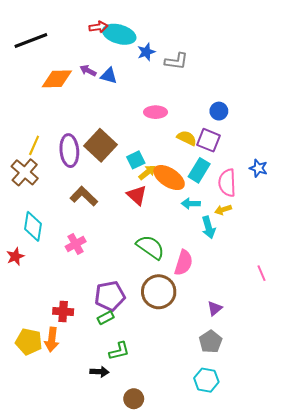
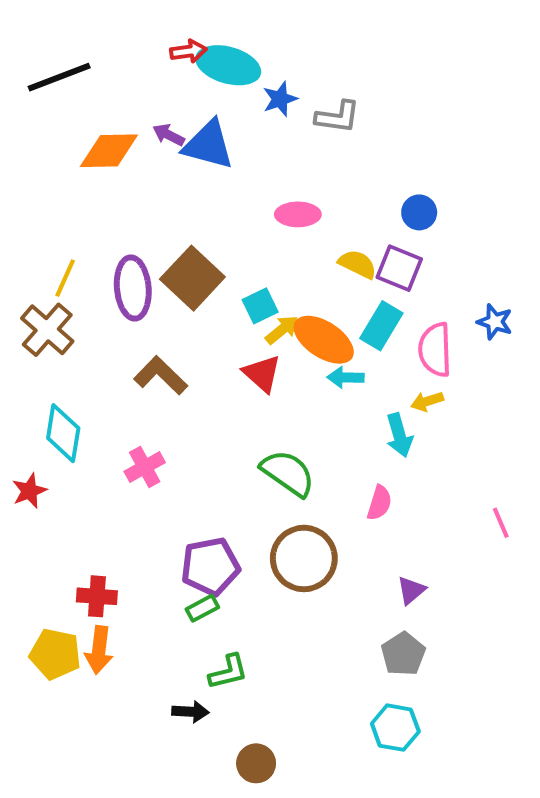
blue triangle: (109, 76) -> (208, 145), size x1.6
cyan arrow: (191, 204) -> (346, 377), moved
pink semicircle: (184, 263) -> (379, 503), moved, size x0.7
red cross: (63, 312) -> (97, 596), moved

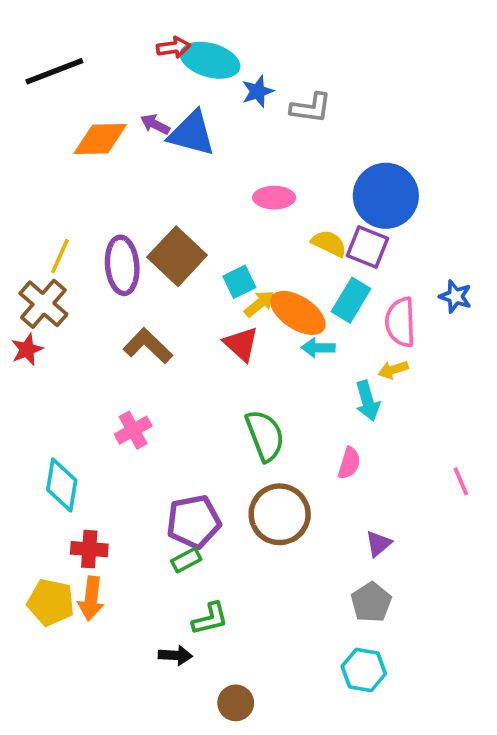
blue circle: (419, 212) -> (386, 196), size x2.0
cyan diamond: (63, 433) -> (62, 485), moved
green semicircle: (288, 473) -> (265, 436), turned 34
red star: (29, 491) -> (27, 350), moved

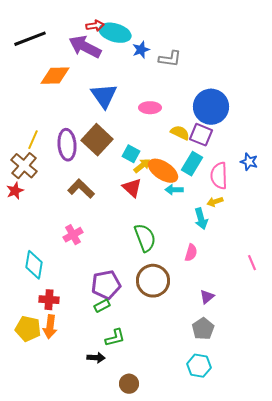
purple arrow: (155, 124) -> (85, 47), moved, size x2.0
blue triangle: (192, 133) -> (104, 96), moved, turned 40
cyan square: (239, 282) -> (131, 154), turned -36

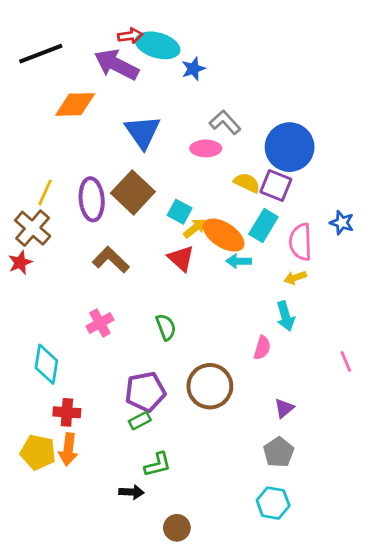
gray L-shape: (170, 59) -> (225, 122), moved, turned -140
cyan arrow: (201, 219) -> (285, 316), moved
green semicircle: (145, 238) -> (166, 327), moved, size x0.7

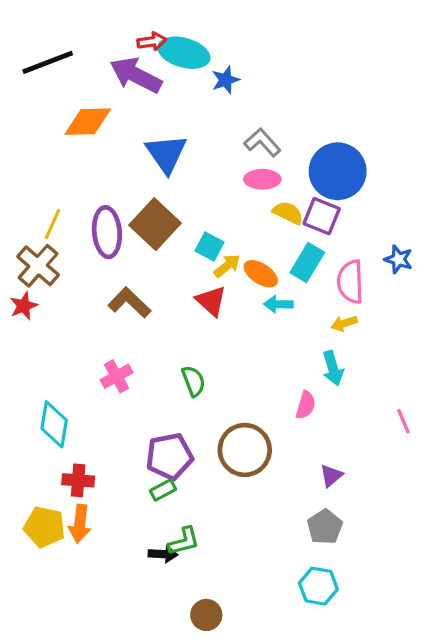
pink ellipse: (206, 148) -> (262, 179), moved
orange ellipse: (224, 235) -> (261, 274), size x0.7
black arrow: (132, 492) -> (163, 554), moved

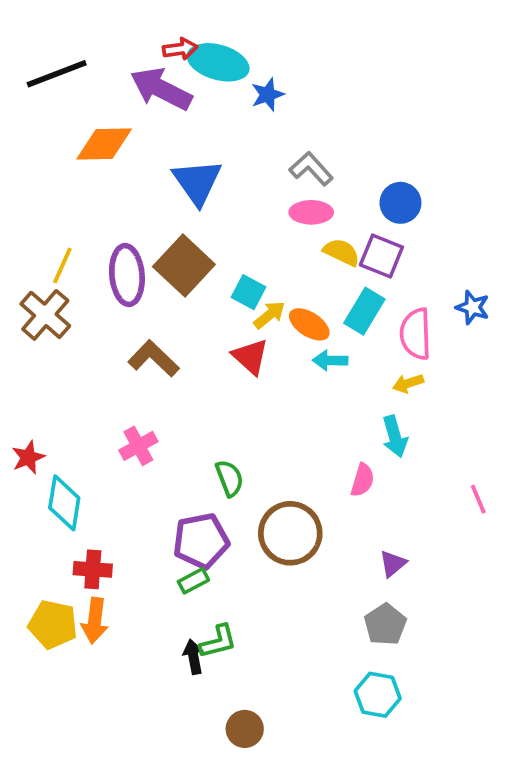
blue circle: (338, 171) -> (400, 203), size x0.6
red star: (24, 306) -> (28, 457), moved
green semicircle: (193, 381) -> (230, 478), moved
black arrow: (163, 554) -> (193, 657), turned -104

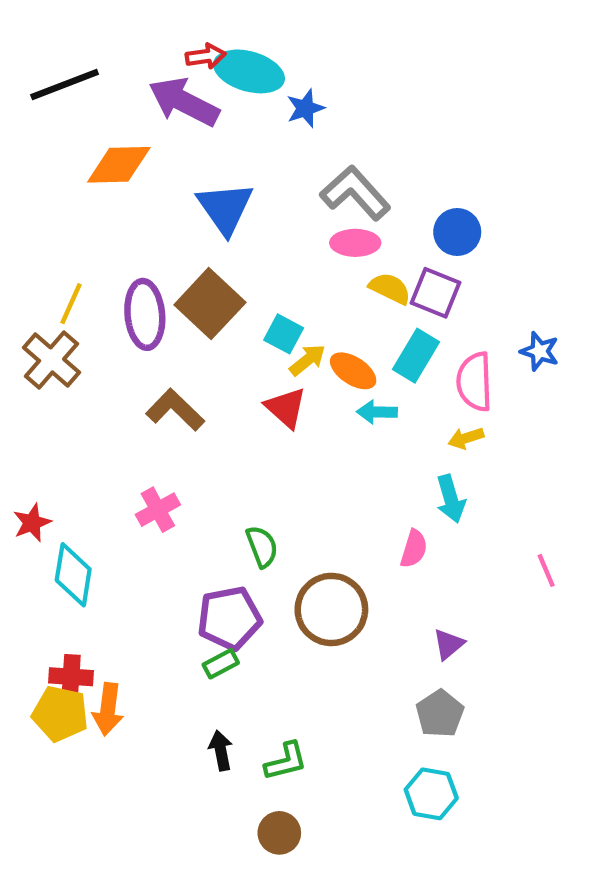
gray L-shape: (311, 169) -> (355, 193), size x1.4
red cross: (93, 569) -> (71, 677), moved
green L-shape: (218, 642) -> (286, 761), moved

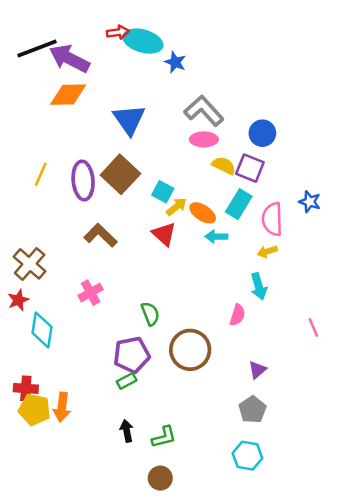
purple arrow: (184, 102) -> (69, 58), moved
blue star: (305, 108) -> (175, 62), turned -30
brown cross: (52, 360) -> (30, 264), moved
red cross: (71, 677) -> (26, 388), moved

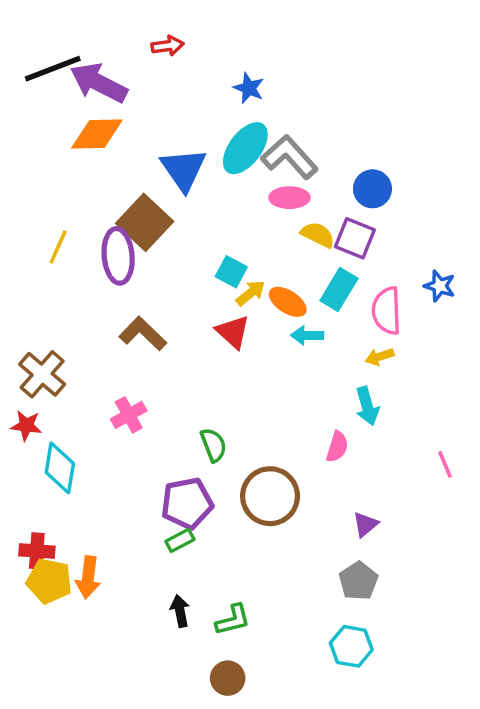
cyan ellipse: (143, 41) -> (245, 148), moved, turned -69
brown square: (120, 174) -> (145, 222), moved
red star: (18, 300) -> (26, 425), turned 30

